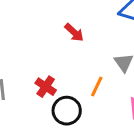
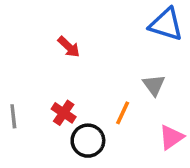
red arrow: (74, 33) -> (69, 47), moved

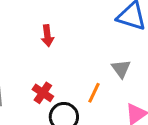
red arrow: (69, 47) -> (47, 36), turned 40

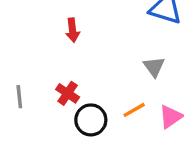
orange line: (94, 93) -> (134, 110), moved, turned 35

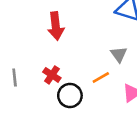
red arrow: (73, 30) -> (56, 26), size x1.5
orange line: (134, 110) -> (101, 77), moved

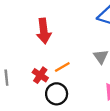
orange line: (101, 77) -> (62, 67), moved

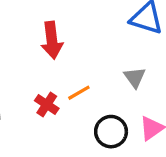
black circle: (57, 94) -> (111, 132), moved

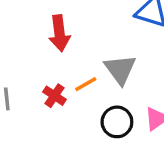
gray triangle: (135, 77) -> (120, 69), moved, size x1.5

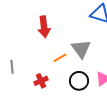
red cross: (55, 96) -> (41, 81), moved, turned 32

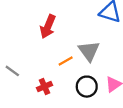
red arrow: (44, 27) -> (48, 27), turned 30
gray line: (12, 67) -> (12, 71), turned -48

